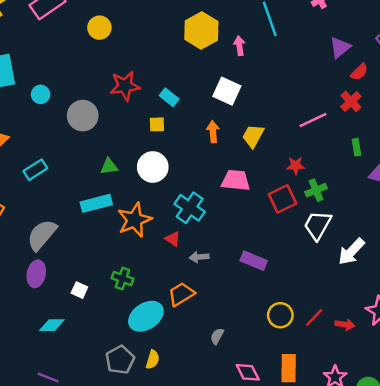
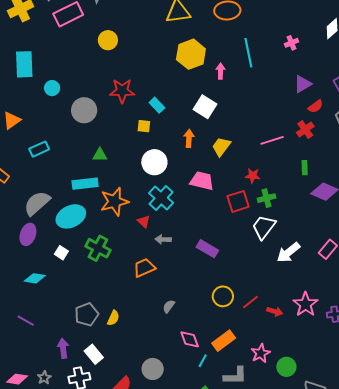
white circle: (153, 167) -> (154, 162), moved
green cross: (122, 279) -> (98, 248), size x1.4
cyan ellipse: (146, 316) -> (71, 216), moved
orange rectangle: (289, 368) -> (224, 341), turned 45

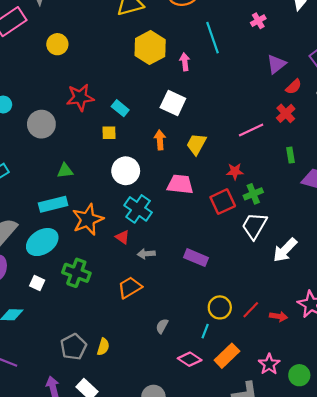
pink diamond: (190, 339) -> (190, 359), turned -30
cyan line: (203, 361) -> (205, 331), moved

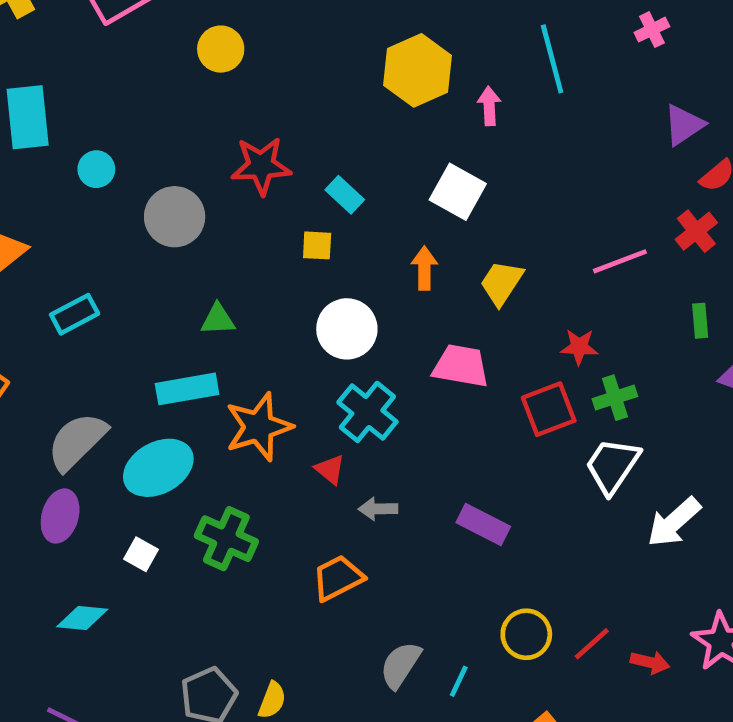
gray semicircle: (162, 326) -> (400, 665), size x1.5
cyan line: (205, 331) -> (459, 681), moved

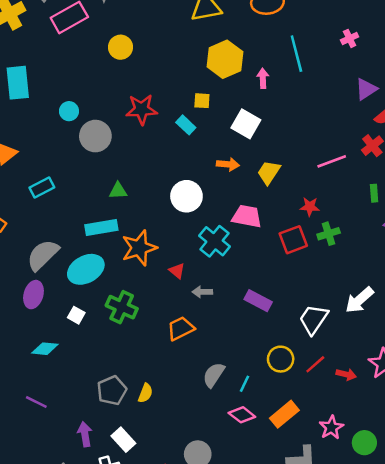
cyan circle: (96, 169) -> (69, 111), moved
yellow square: (317, 245) -> (202, 101), moved
orange arrow: (424, 268) -> (228, 164), turned 95
cyan cross: (367, 412) -> (215, 241), moved
white trapezoid: (612, 466) -> (314, 319), moved

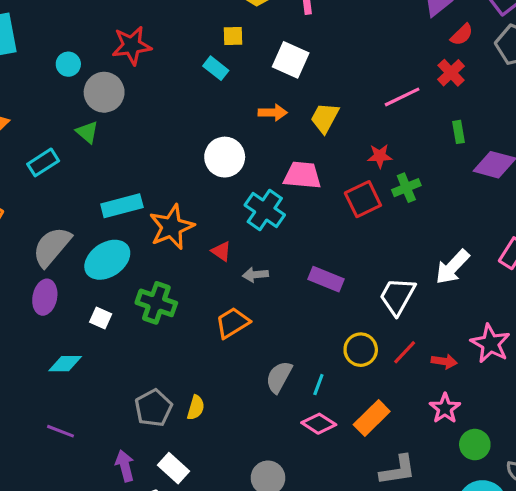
red star: (142, 109) -> (132, 45), moved
green triangle: (118, 191) -> (87, 132), moved, turned 48
pink star: (331, 427) -> (445, 408), moved

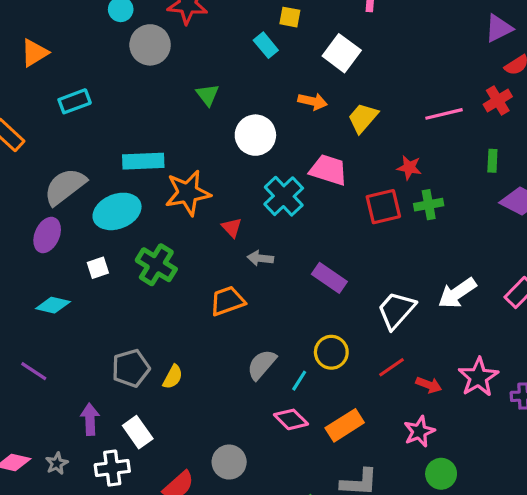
green triangle: (87, 132) -> (208, 95), moved
white square: (101, 318) -> (98, 268), turned 35
yellow circle: (361, 350) -> (331, 352), moved

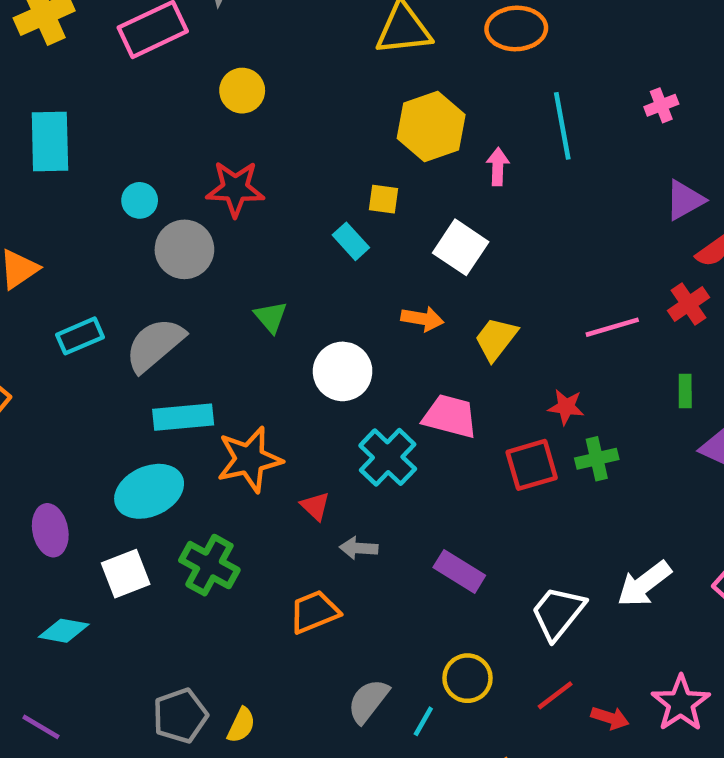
gray semicircle: (65, 187) -> (155, 345), moved
purple ellipse: (47, 235) -> (50, 530), turned -32
white square: (98, 268) -> (126, 574), size x1.5

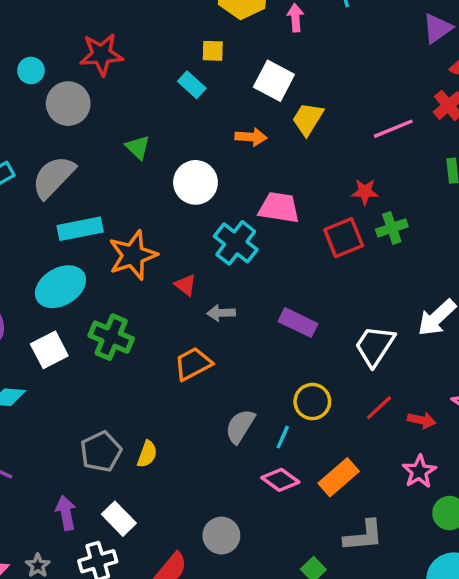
yellow trapezoid: (496, 339) -> (308, 119), moved

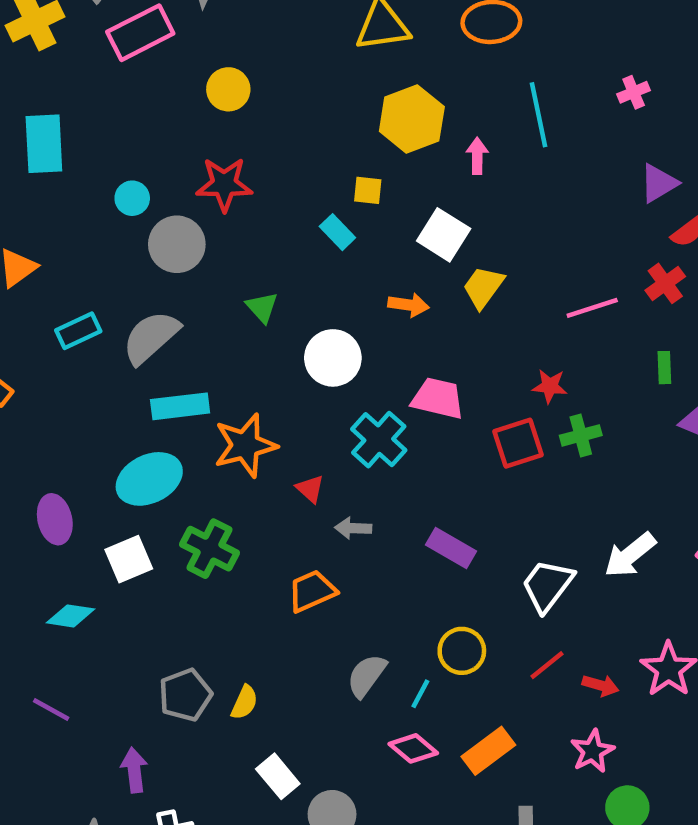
white rectangle: (119, 519) -> (278, 776), moved

